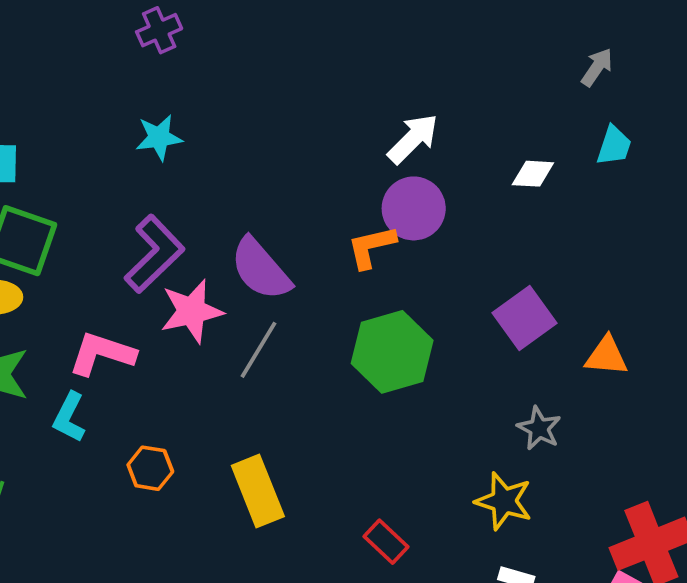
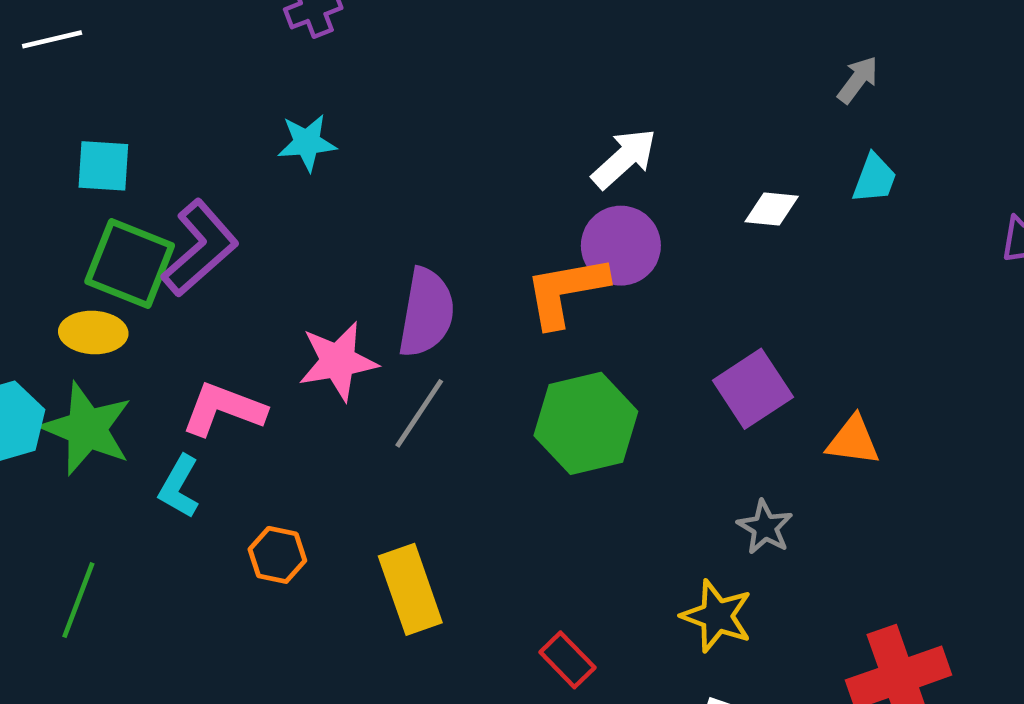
orange L-shape: (371, 247) -> (566, 291), size x1.4
purple L-shape: (154, 254) -> (200, 248), moved
purple semicircle: (261, 269) -> (426, 313), turned -132

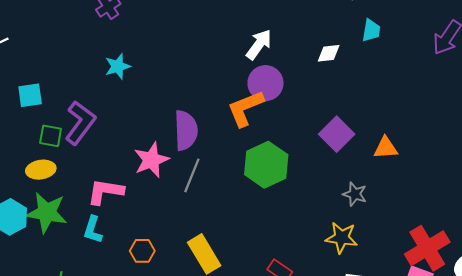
green square: (130, 264) -> (51, 136), size x0.6

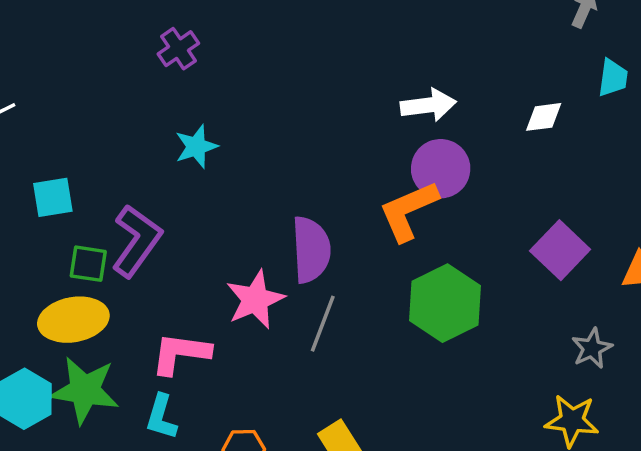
white arrow: (259, 44) -> (428, 105), turned 48
yellow ellipse: (41, 170) -> (73, 320), size x1.4
gray star: (355, 194) -> (592, 348), turned 30

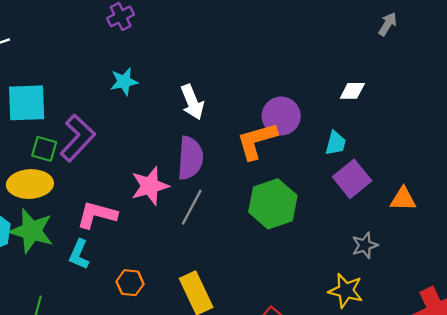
cyan trapezoid: (613, 78) -> (336, 143), moved
white arrow: (428, 105) -> (192, 102), moved, turned 68
cyan square: (53, 197) -> (27, 103), size x1.5

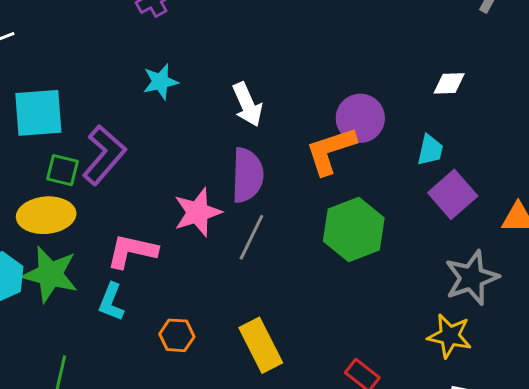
gray star: (365, 245) -> (472, 278), size x1.6

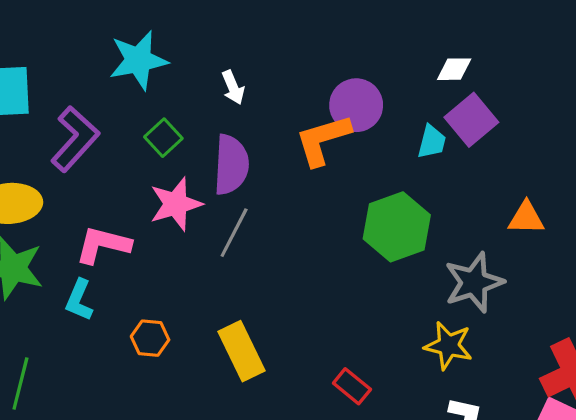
cyan star: (160, 82) -> (138, 60), size x1.5
white arrow: (247, 105) -> (233, 87), size x0.7
green square: (63, 170) -> (163, 138), moved, turned 32
purple square: (453, 194) -> (471, 120), moved
green hexagon: (354, 230) -> (397, 227), moved

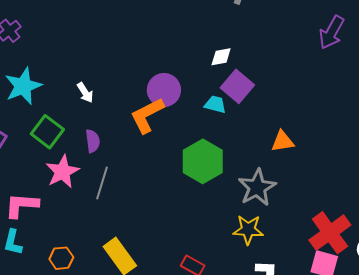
green square: (163, 138) -> (47, 132), size x1.4
cyan trapezoid: (432, 142) -> (215, 104), turned -80
purple semicircle: (231, 165) -> (93, 141), size x0.6

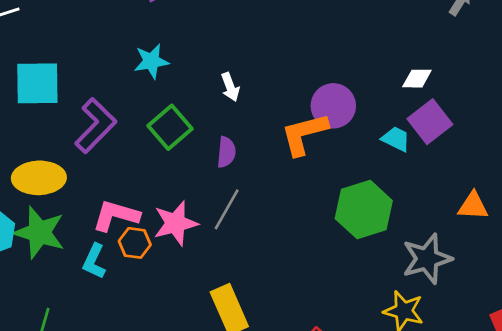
cyan star: (23, 86) -> (151, 61), size x0.7
pink star: (62, 172) -> (175, 223), moved
orange hexagon: (61, 258) -> (135, 243), moved

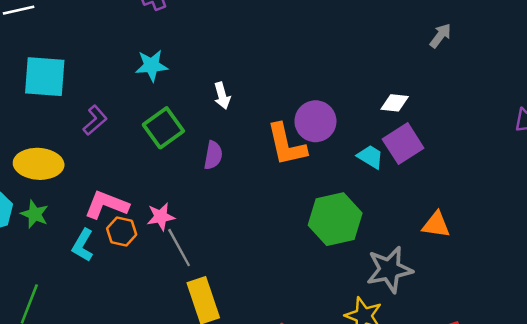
purple L-shape: (96, 126) -> (95, 120), size x0.6
orange L-shape: (304, 134) -> (286, 145), turned -93
gray line: (227, 209) -> (179, 248), moved, turned -63
pink star: (175, 223) -> (161, 217), size x0.7
green star: (39, 232) -> (35, 214), size x0.6

